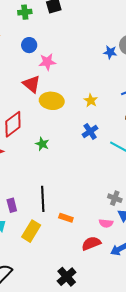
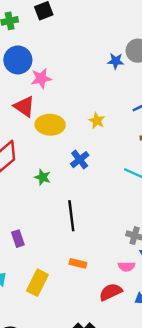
blue circle: (29, 45) -> (18, 60), size x1.5
blue cross: (90, 131) -> (80, 160), moved
black line: (43, 199) -> (71, 216), moved
purple rectangle: (12, 205) -> (18, 239), moved

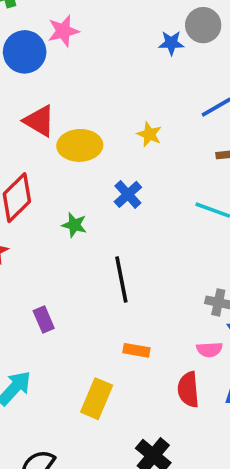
pink star: (41, 78) -> (63, 31), moved
yellow rectangle: (37, 283) -> (97, 399), moved
red semicircle: (111, 292) -> (188, 389), turned -65

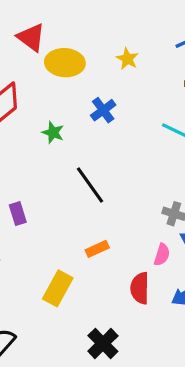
black line: (121, 280) -> (90, 185), turned -30
orange rectangle: (136, 350) -> (97, 249), turned -40
pink semicircle: (209, 350) -> (162, 255), turned -75

